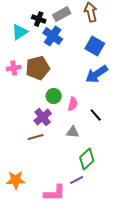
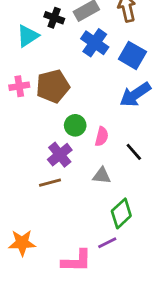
blue cross: (53, 36) -> (95, 43), moved

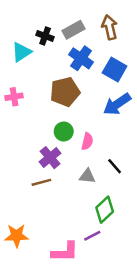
brown pentagon: (53, 86) -> (65, 92), moved
black line: (134, 152) -> (115, 166), moved

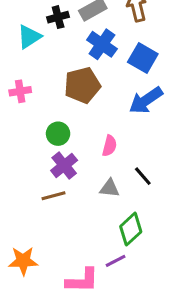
black cross: (45, 36) -> (58, 17), turned -35
green circle: (64, 131) -> (58, 134), moved

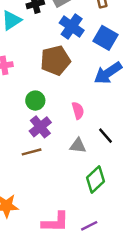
pink semicircle: (110, 146) -> (78, 111), turned -30
purple line: (116, 261) -> (89, 226), moved

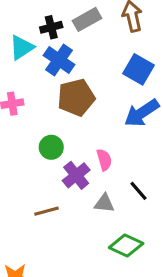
blue cross: (72, 27) -> (59, 60), moved
purple cross: (40, 127) -> (76, 175), moved
green diamond: (95, 179) -> (126, 245), turned 68

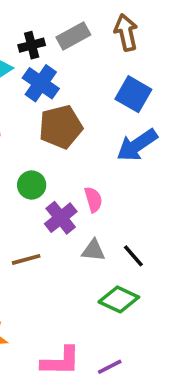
black line: (138, 191) -> (133, 256), moved

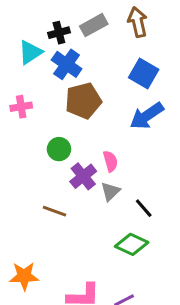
gray triangle: (93, 250) -> (110, 191), moved, turned -50
brown line: (26, 259) -> (54, 211), turned 35

